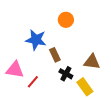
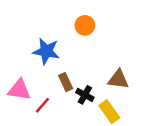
brown rectangle: (55, 55) -> (66, 82), moved

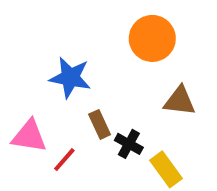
orange circle: (85, 25) -> (152, 38), moved, size x1.5
brown triangle: (118, 79) -> (180, 101), moved

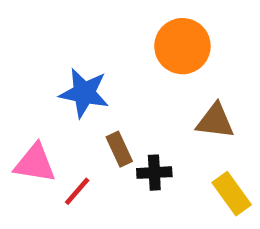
black cross: (129, 144) -> (154, 173), turned -32
yellow rectangle: (166, 169) -> (232, 194), moved

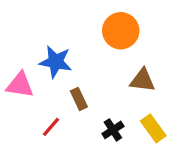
pink triangle: (35, 163) -> (20, 85), moved
black cross: (154, 173) -> (113, 130), moved, turned -30

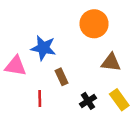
red line: (51, 127) -> (40, 99), turned -42

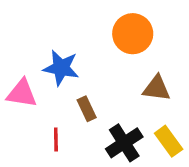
black cross: (88, 101) -> (124, 143), size x1.5

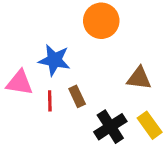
orange circle: (133, 34) -> (101, 21), moved
red line: (56, 139) -> (50, 101), moved

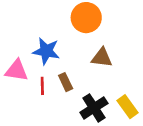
brown triangle: (139, 78) -> (102, 58), moved

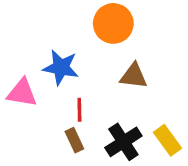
brown rectangle: (66, 82) -> (74, 140), moved
red line: (42, 86) -> (79, 110), moved

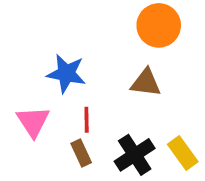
orange circle: (113, 23) -> (159, 25), moved
pink triangle: (22, 93) -> (33, 122), moved, turned 48

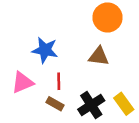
pink triangle: (33, 122) -> (22, 82), turned 40
brown rectangle: (81, 153) -> (55, 104), turned -36

